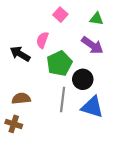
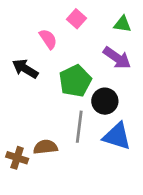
pink semicircle: (42, 40) -> (48, 39), moved, turned 126
brown semicircle: (21, 98) -> (45, 147), moved

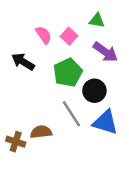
pink square: (77, 19) -> (69, 36), moved
green triangle: (122, 24) -> (97, 20), moved
gray line: (79, 127) -> (71, 114), turned -40

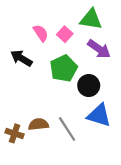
green triangle: (97, 20) -> (91, 19), size x1.5
gray line: (71, 114) -> (67, 129), moved

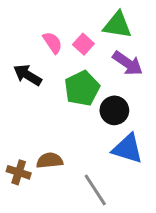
gray line: (67, 129) -> (95, 190), moved

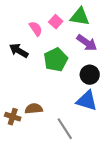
pink square: (83, 44) -> (56, 22), moved
black circle: (114, 110) -> (90, 75), moved

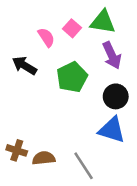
purple arrow: (87, 43) -> (112, 55), turned 30
brown semicircle: (34, 109) -> (44, 158), moved

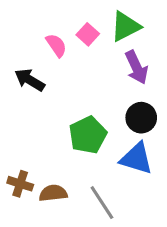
green triangle: (103, 22) -> (125, 26), turned -36
green pentagon: (72, 77) -> (88, 135), moved

